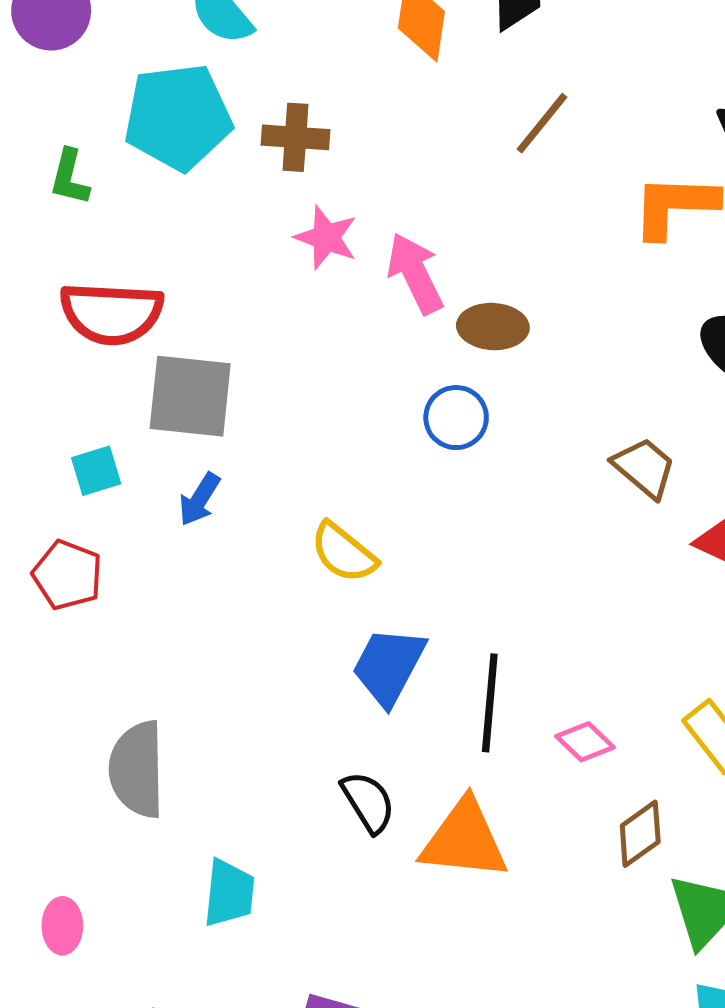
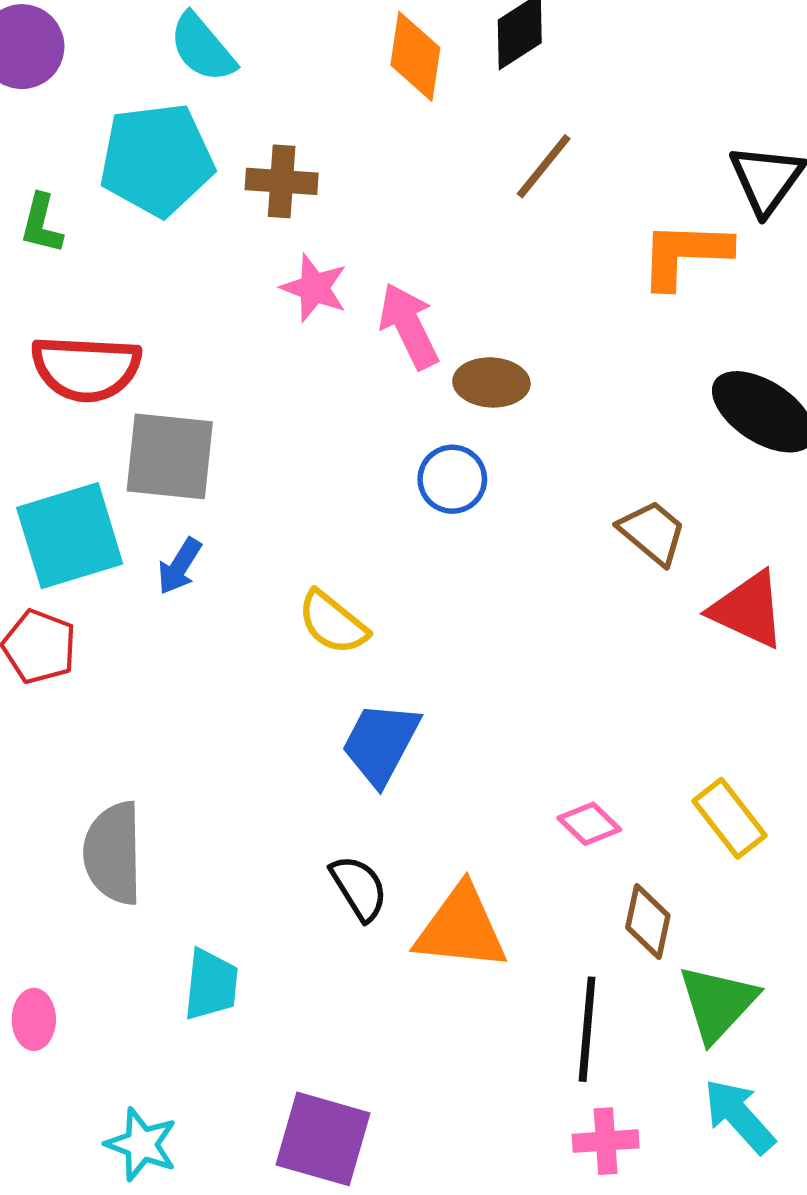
cyan square: (96, 471) -> (70, 536), size x2.0
black line: (490, 703) -> (587, 1029), moved
brown diamond: (640, 834) -> (648, 922), turned -42

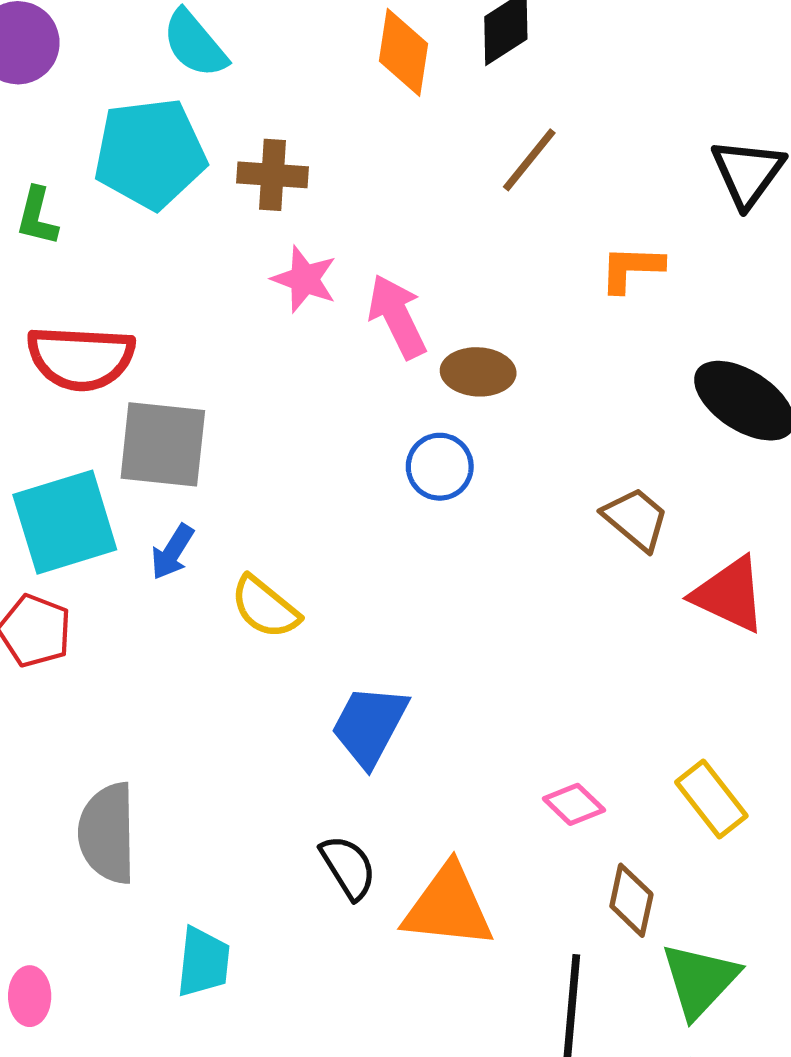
orange L-shape: (685, 254) -> (631, 269), moved, size x0.7
yellow semicircle: (333, 623) -> (265, 607), moved

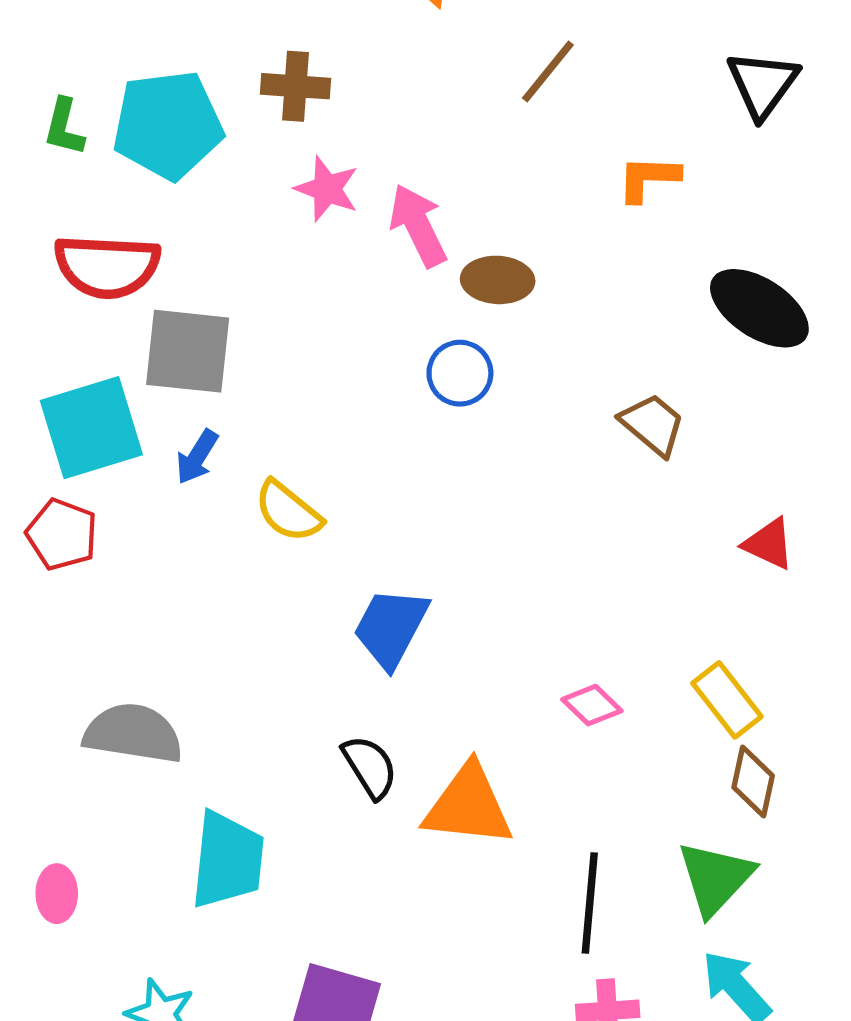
cyan pentagon: (150, 154) -> (168, 125), moved
red triangle: (729, 595) -> (769, 544), moved, size x0.7
gray semicircle: (107, 833) -> (133, 733), turned 100
brown diamond: (631, 900) -> (753, 782), moved
cyan trapezoid: (203, 962) -> (227, 860), size x1.4

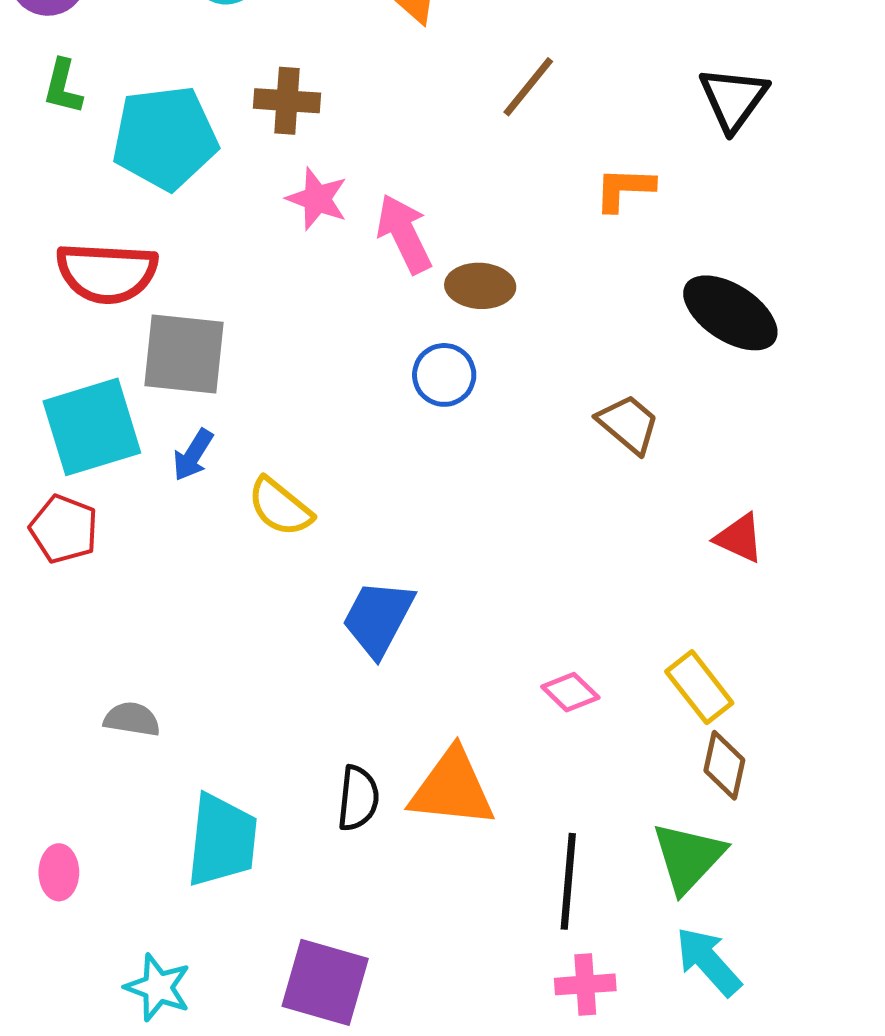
green L-shape: (64, 127) -> (63, 87), moved
gray semicircle: (133, 733) -> (132, 719), size x0.6
black semicircle: (370, 767) -> (358, 798), moved, turned 38

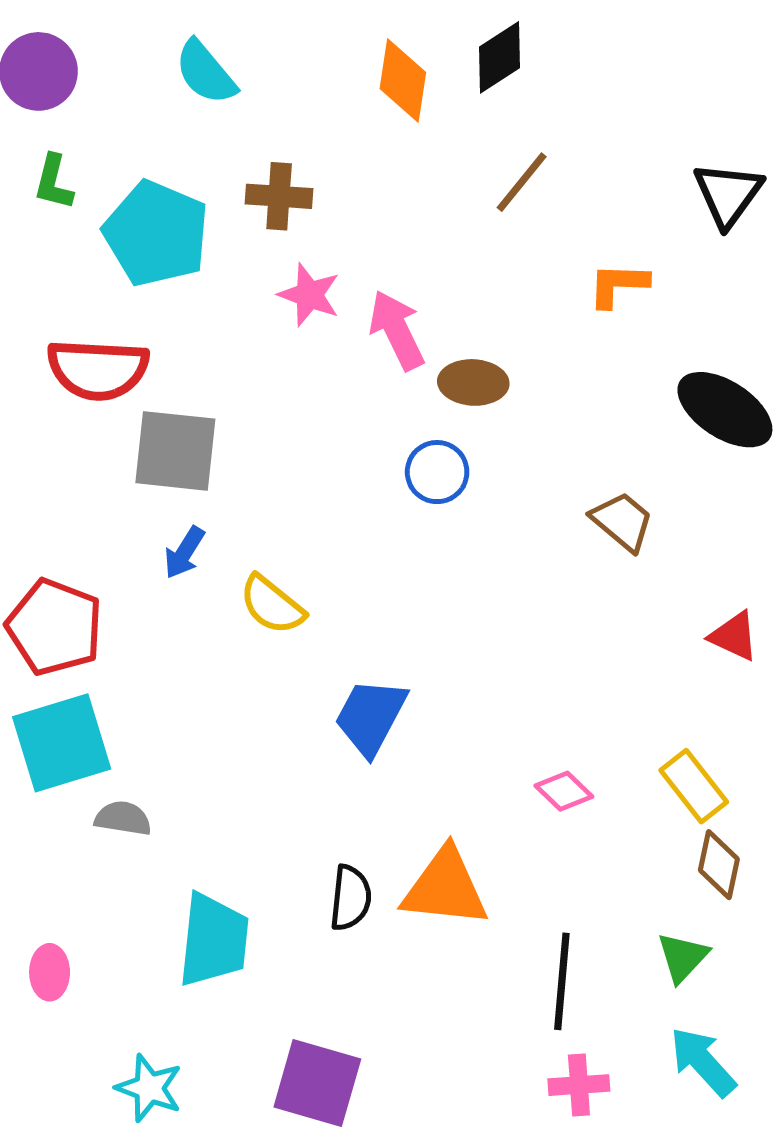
cyan pentagon: (165, 138) -> (156, 234), turned 30
cyan square: (92, 427) -> (62, 743), moved
red pentagon: (64, 529) -> (55, 627), size x1.4
green triangle: (688, 857) -> (683, 957), size x0.7

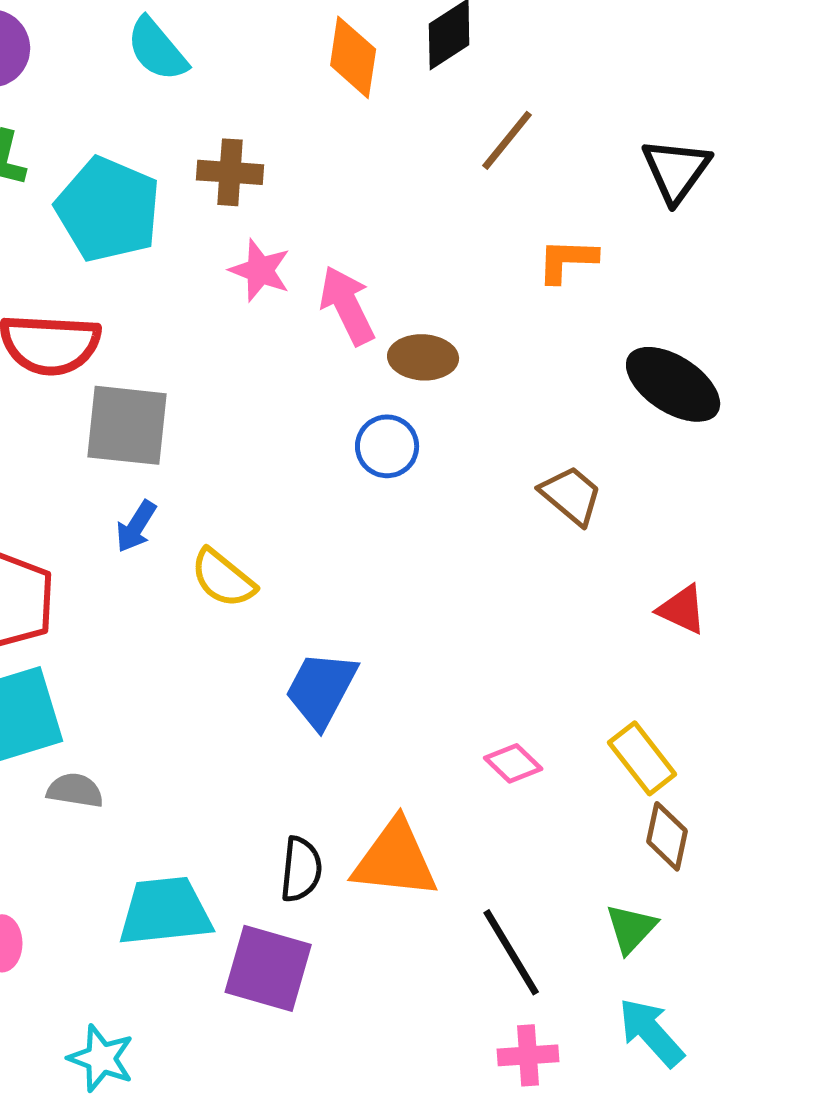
brown line: (522, 182) -> (507, 140), moved
cyan trapezoid: (214, 940) -> (165, 911), turned -102
black line: (562, 981) -> (511, 952), turned -36
purple square: (317, 1083) -> (268, 968), moved

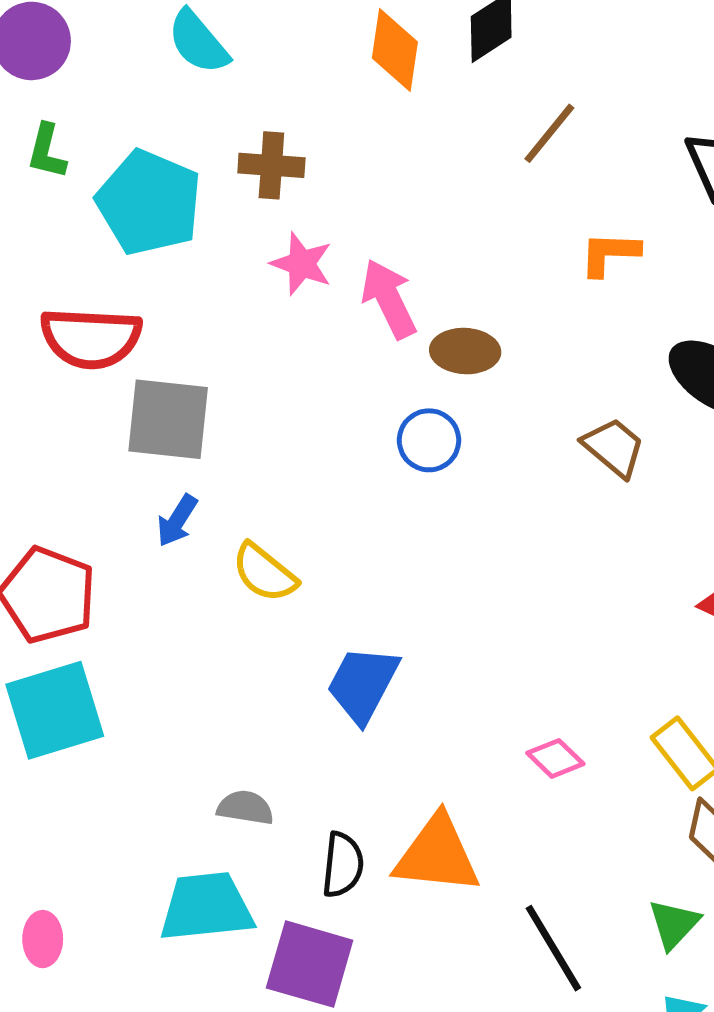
brown trapezoid: (571, 495) -> (614, 447), moved
gray semicircle: (75, 790) -> (245, 808), moved

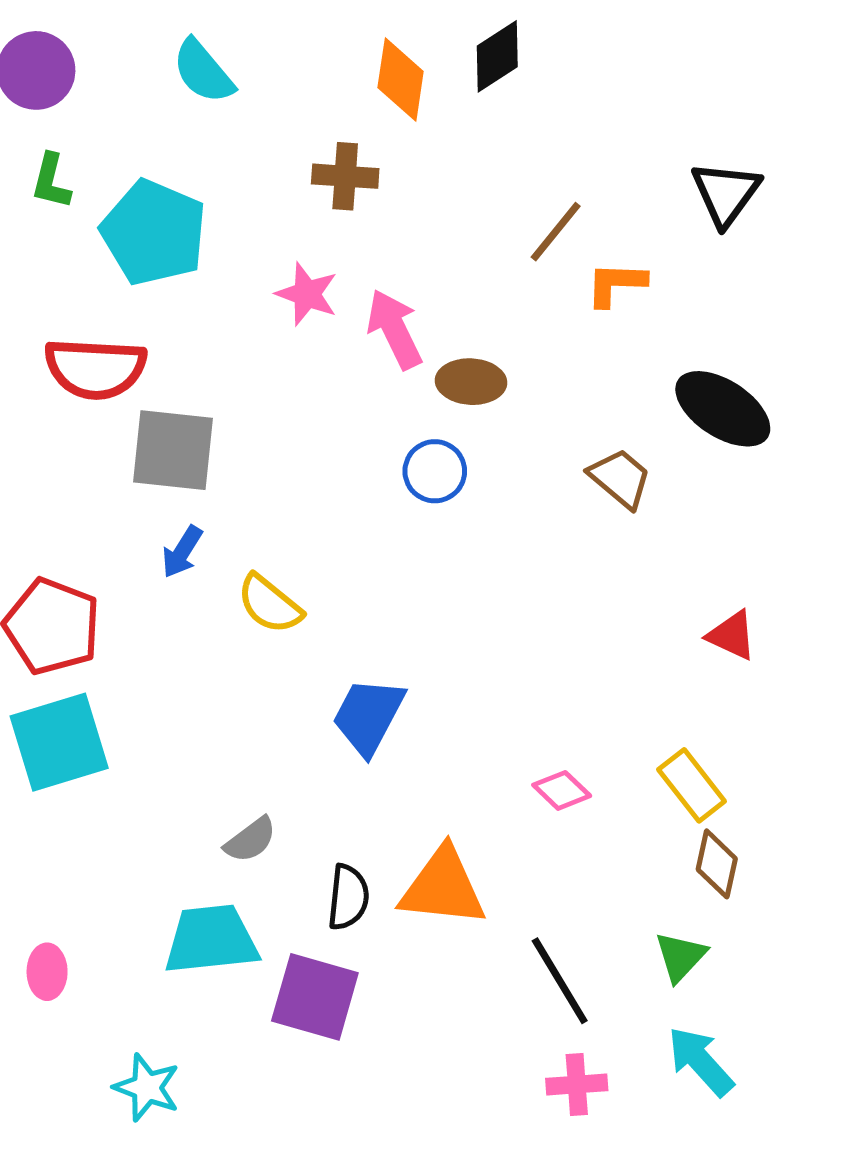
brown line: (549, 133) -> (556, 232), moved
brown cross: (271, 165) -> (345, 176), moved
gray semicircle: (245, 808) -> (250, 840), turned 134

